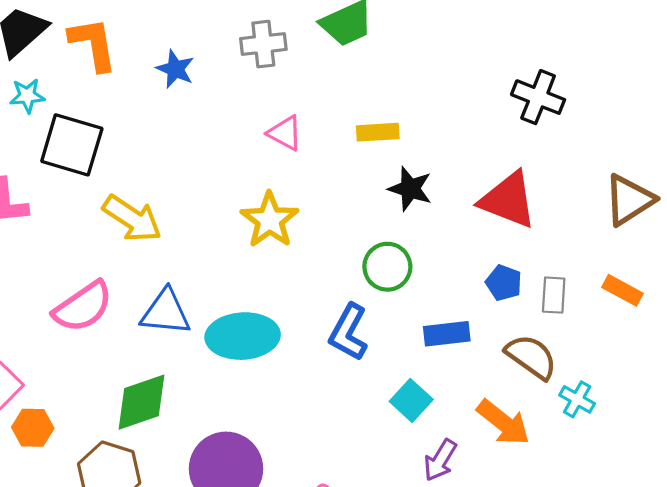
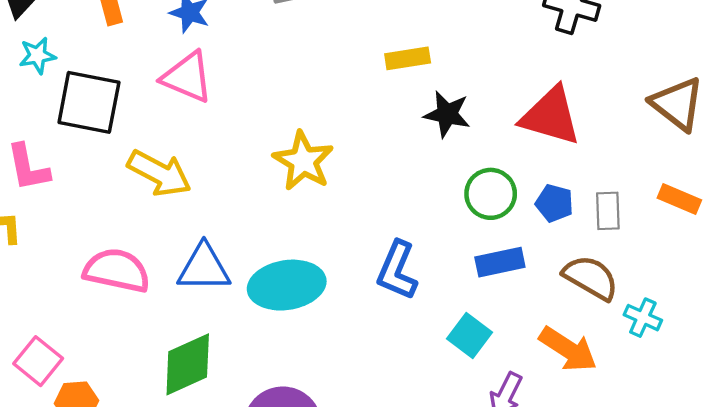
pink triangle: (285, 133) -> (187, 77), moved, size x1.4
brown triangle: (629, 200) -> (677, 104), turned -44
green circle: (387, 267) -> (491, 194), moved
pink semicircle: (83, 307) -> (117, 271), turned -128

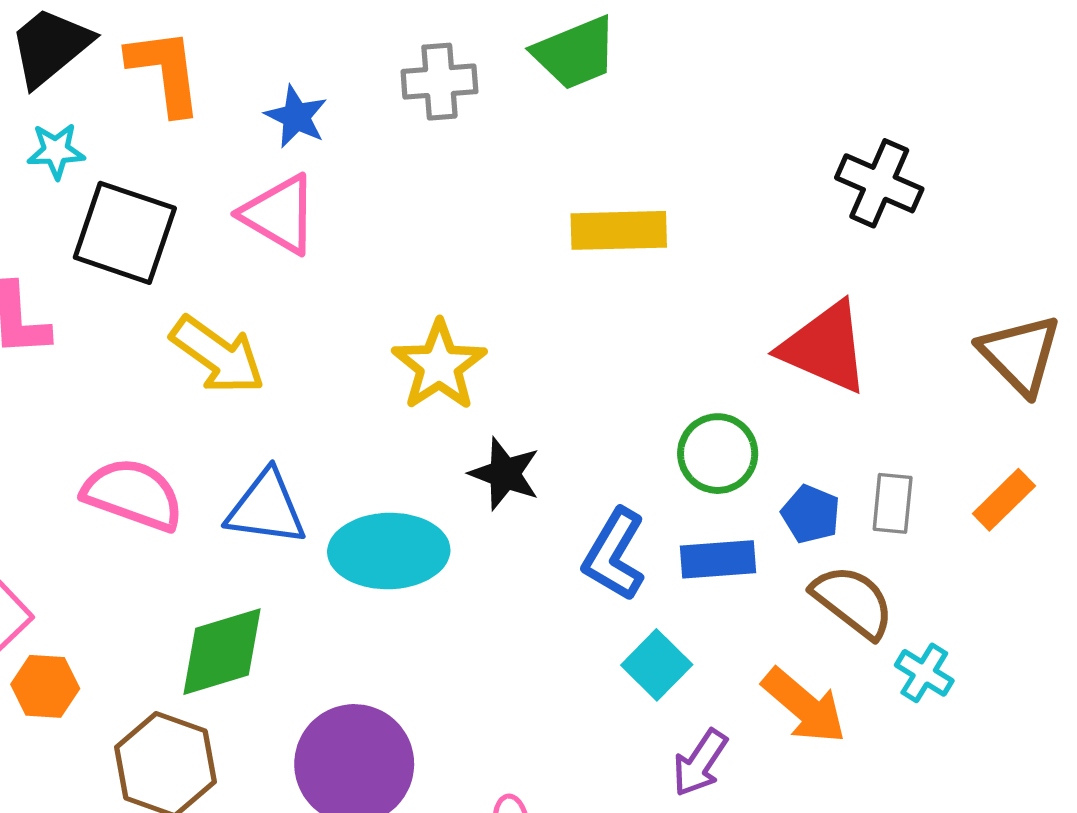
yellow rectangle: (408, 58) -> (619, 230), size x1.4
black star: (447, 114) -> (505, 474), moved
orange rectangle: (679, 199) -> (1004, 500), turned -75
blue pentagon: (554, 203) -> (811, 514), moved
blue L-shape: (397, 270) -> (614, 555), moved

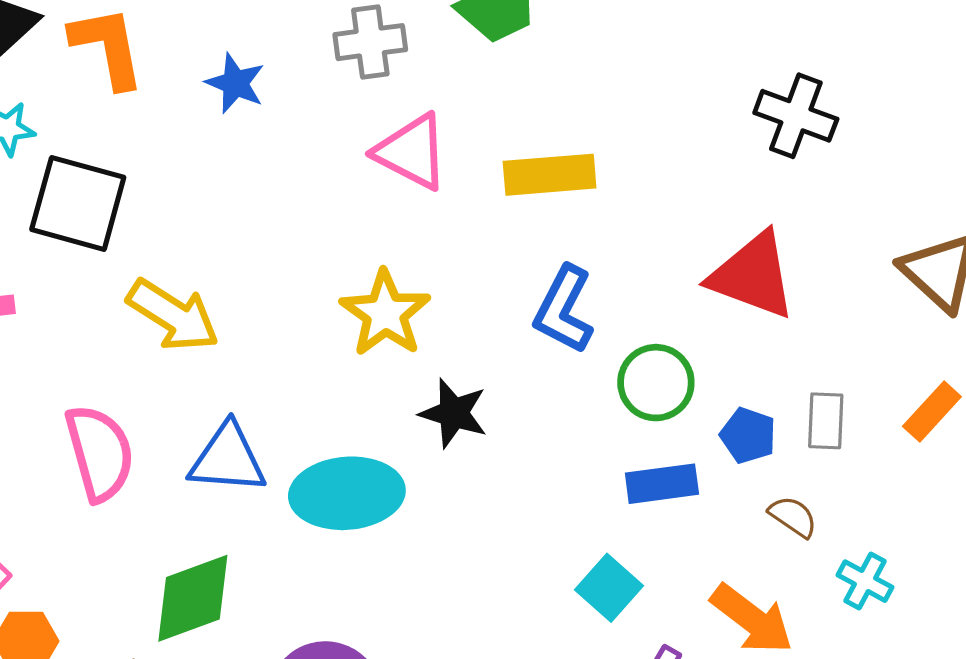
pink triangle: (279, 214) -> (412, 152), moved
pink semicircle: (133, 494) -> (100, 453), turned 58
blue L-shape: (614, 555) -> (564, 310), moved
brown semicircle: (853, 601) -> (793, 517), size x0.6

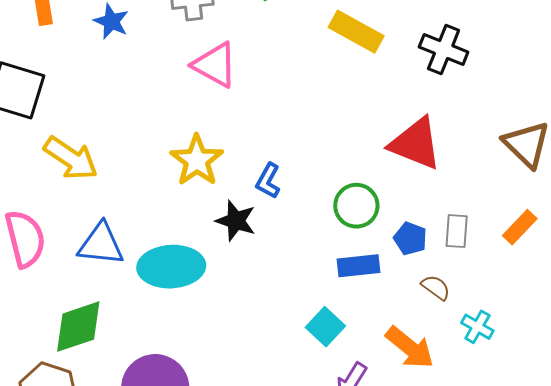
yellow rectangle: (550, 175) -> (356, 32), moved, turned 32
blue L-shape: (564, 310) -> (268, 181), moved, size x0.7

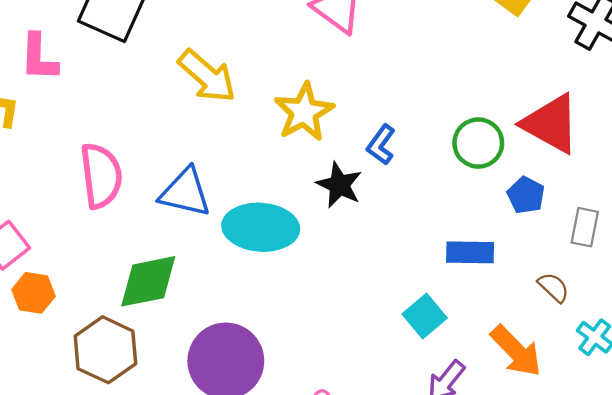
yellow arrow: (71, 158) -> (207, 76), moved
green circle: (356, 206) -> (478, 143), moved
blue pentagon: (410, 238) -> (526, 195), moved

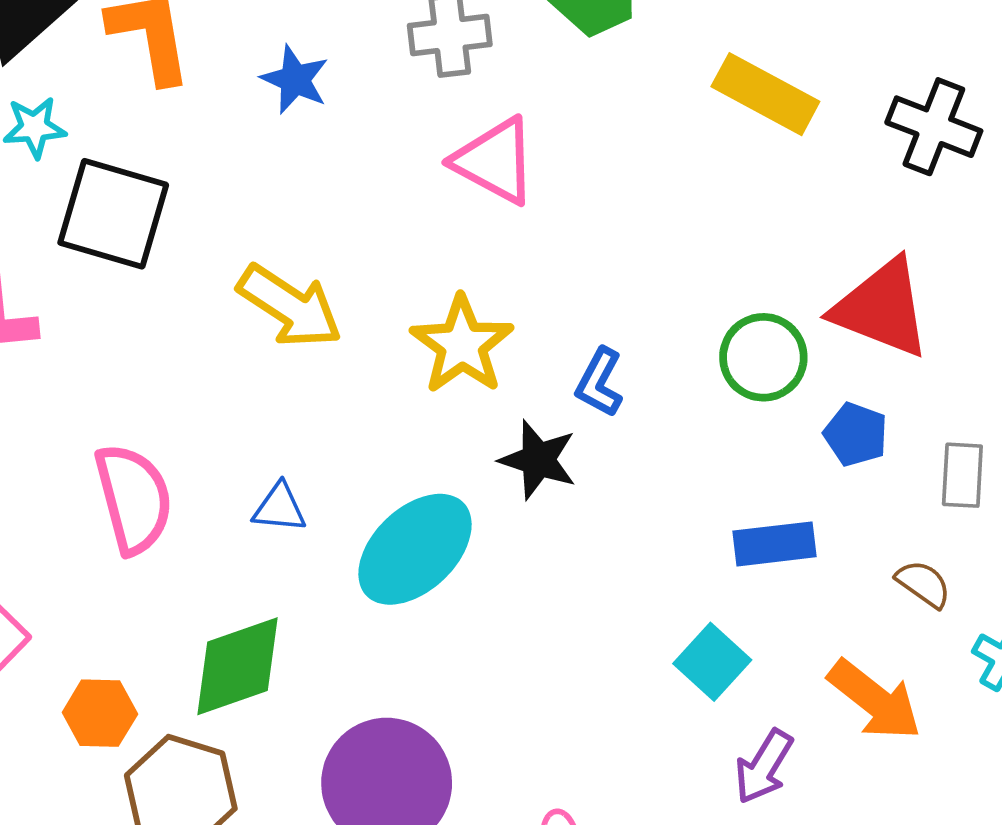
blue triangle: (185, 192) -> (279, 508), size x0.6
cyan ellipse: (261, 227) -> (415, 549), turned -40
orange hexagon: (33, 293) -> (100, 713), moved

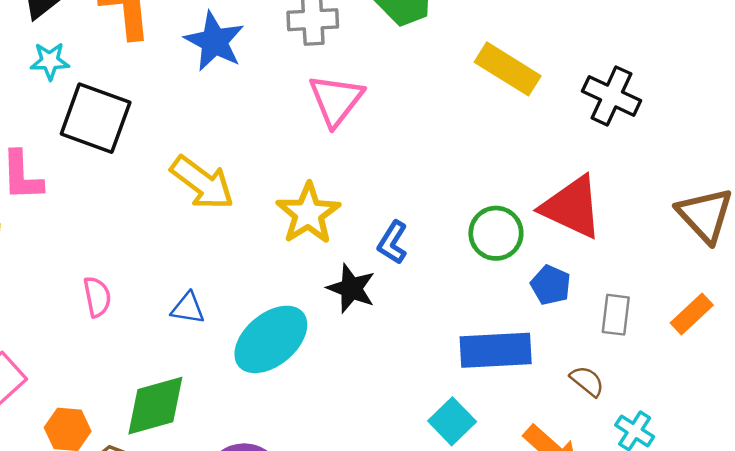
blue star: (295, 80) -> (214, 41), size x1.4
pink triangle: (495, 161) -> (336, 100), turned 36
pink semicircle: (134, 499) -> (97, 297), size x0.6
blue rectangle: (774, 544) -> (496, 350), size x1.4

